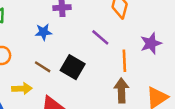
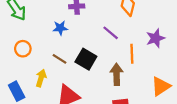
yellow arrow: (22, 89) -> (41, 78), turned -70
brown arrow: (121, 90) -> (117, 74), moved

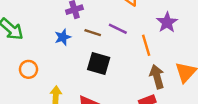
brown line: (59, 59) -> (93, 33), moved
brown arrow: (117, 74) -> (157, 77), moved

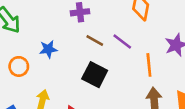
blue star: (63, 37) -> (48, 49), moved

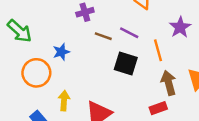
orange circle: (19, 66) -> (36, 73), size x1.5
black square: (95, 75) -> (126, 63), moved

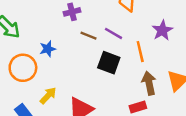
yellow arrow: (64, 101) -> (48, 96), turned 36

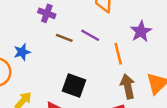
purple cross: (72, 12) -> (47, 13), turned 35
black square: (109, 63) -> (74, 86), moved

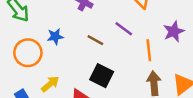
brown line: (64, 38) -> (95, 40), moved

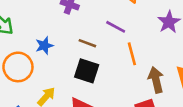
orange line: (149, 50) -> (132, 54), moved
black square: (102, 76) -> (87, 71), moved

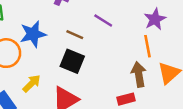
blue star: (44, 46) -> (33, 34), size x1.5
orange line: (132, 54) -> (147, 46), moved

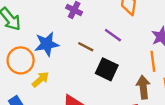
black square: (72, 61) -> (107, 69), moved
yellow arrow: (32, 83) -> (41, 79), moved

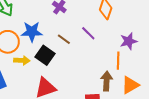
black square: (107, 69) -> (45, 55), moved
yellow arrow: (41, 79) -> (22, 60), turned 35

